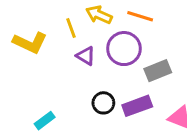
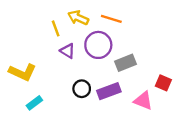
yellow L-shape: (30, 43) -> (23, 72), moved

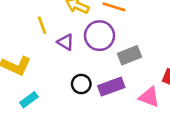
yellow line: (56, 28) -> (42, 25), moved

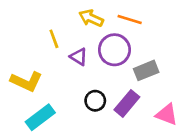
purple rectangle: (111, 87) -> (127, 103), turned -30
cyan rectangle: (29, 100) -> (40, 117), size x1.5

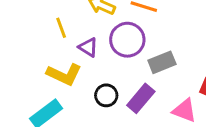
yellow L-shape: (26, 81) -> (64, 74), moved

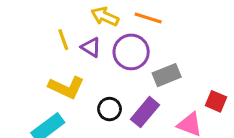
purple triangle: (88, 47) -> (91, 47), moved

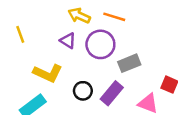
yellow line: (63, 40) -> (20, 34), moved

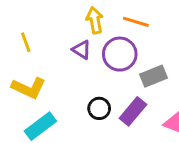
yellow arrow: (79, 16) -> (95, 20), turned 55
yellow L-shape: (48, 73) -> (29, 88), moved

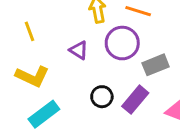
purple triangle: (82, 50) -> (79, 50), moved

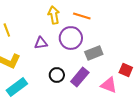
purple triangle: (79, 50) -> (41, 43), turned -40

